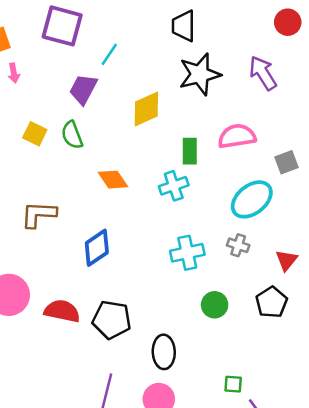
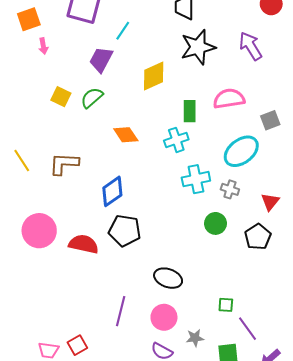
green semicircle: (72, 135) -> (92, 98), turned 70
cyan cross: (187, 253) -> (196, 179), moved
green circle: (215, 305) -> (216, 223), moved
black pentagon: (112, 320) -> (125, 231), moved
black ellipse: (164, 352) -> (168, 278), turned -68

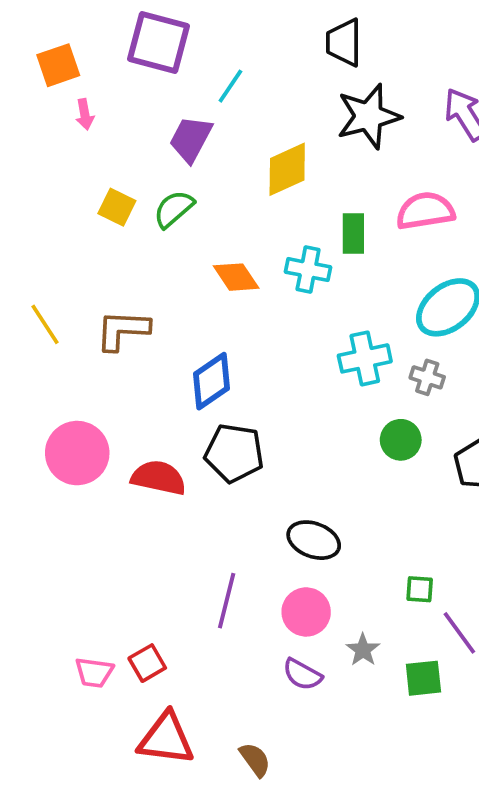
cyan cross: (176, 140) -> (308, 270), moved, turned 30
gray star: (195, 338) -> (363, 650), turned -30

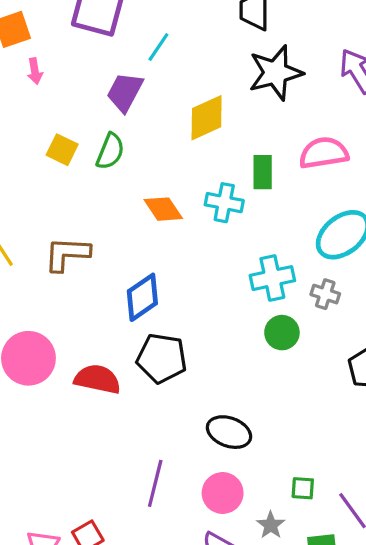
green semicircle: (174, 209) -> (110, 151), turned 153
green circle: (401, 440) -> (282, 333), moved
green square: (420, 589) -> (303, 488), moved

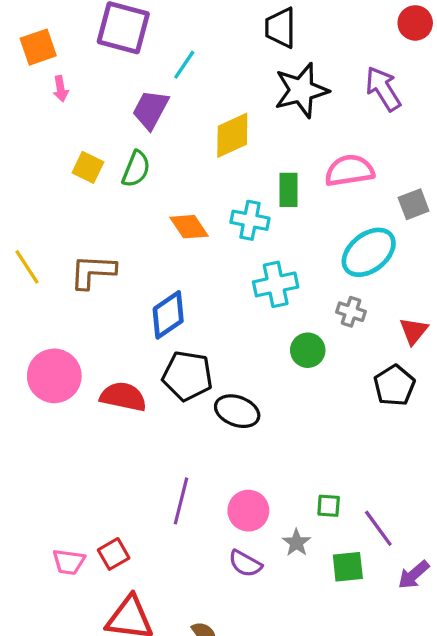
cyan cross: (272, 278) -> (276, 284), moved
black ellipse: (229, 432) -> (237, 411), moved

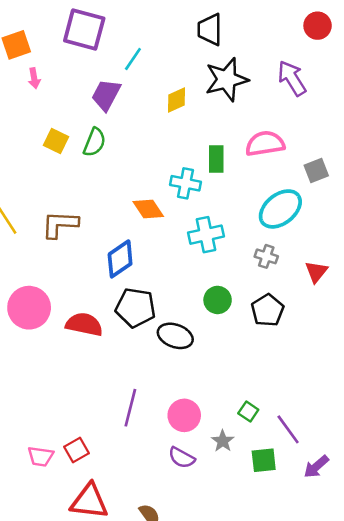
yellow diamond: (232, 135) -> (177, 100), moved, size x0.7
orange diamond: (189, 227) -> (148, 209), moved
green circle: (308, 350) -> (218, 300), moved
black pentagon: (394, 385) -> (268, 310), moved
green square: (329, 506) -> (248, 412), turned 30

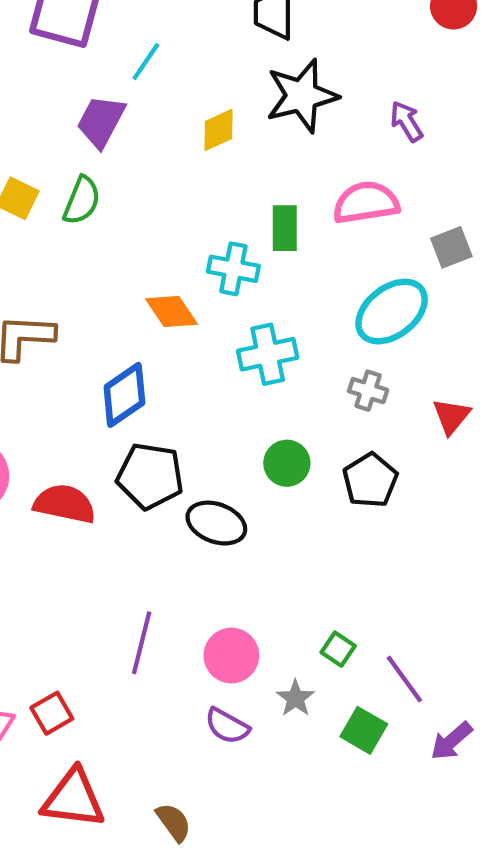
purple arrow: (292, 78) -> (407, 121), moved, size x0.7
green square: (264, 460) -> (364, 730), turned 36

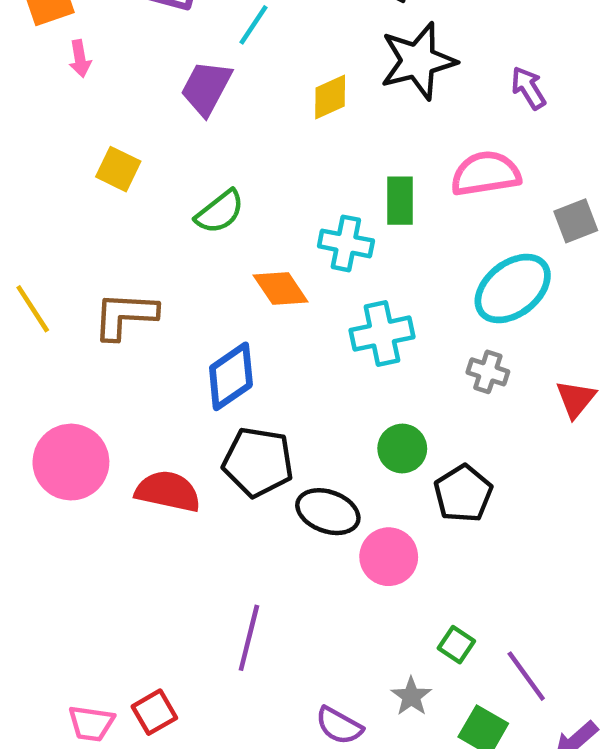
green semicircle: (82, 200) -> (220, 212), moved, turned 30
black pentagon: (370, 480) -> (463, 494), moved
pink circle: (231, 656) -> (389, 557), moved

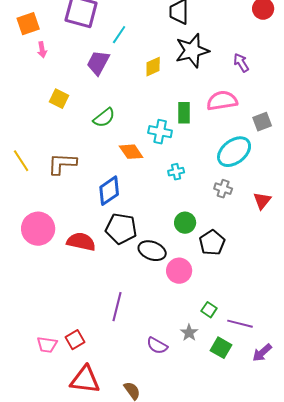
cyan cross: (382, 334) -> (176, 172), size x0.6
purple line: (526, 676) -> (240, 324), turned -40

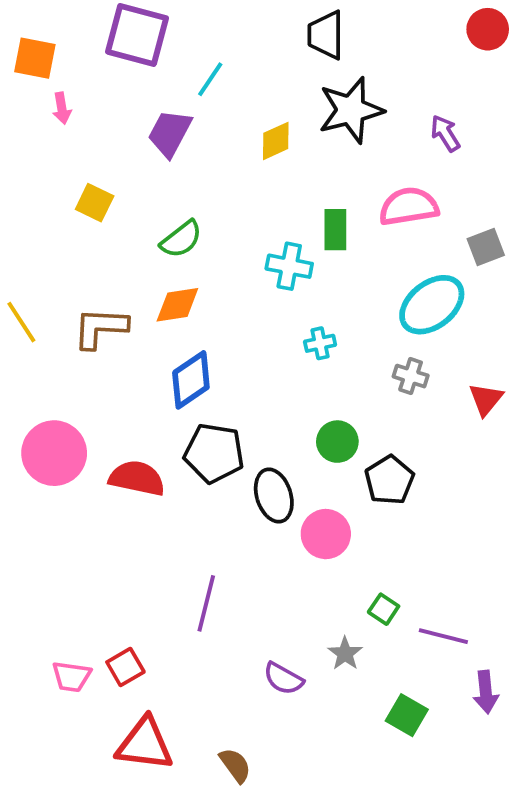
orange square: (28, 24) -> (35, 58), turned 30
orange diamond: (131, 152) -> (177, 305), moved, turned -65
black ellipse: (152, 251) -> (274, 495), turned 52
green square: (221, 348) -> (407, 715), moved
purple arrow: (262, 353) -> (486, 692), turned -55

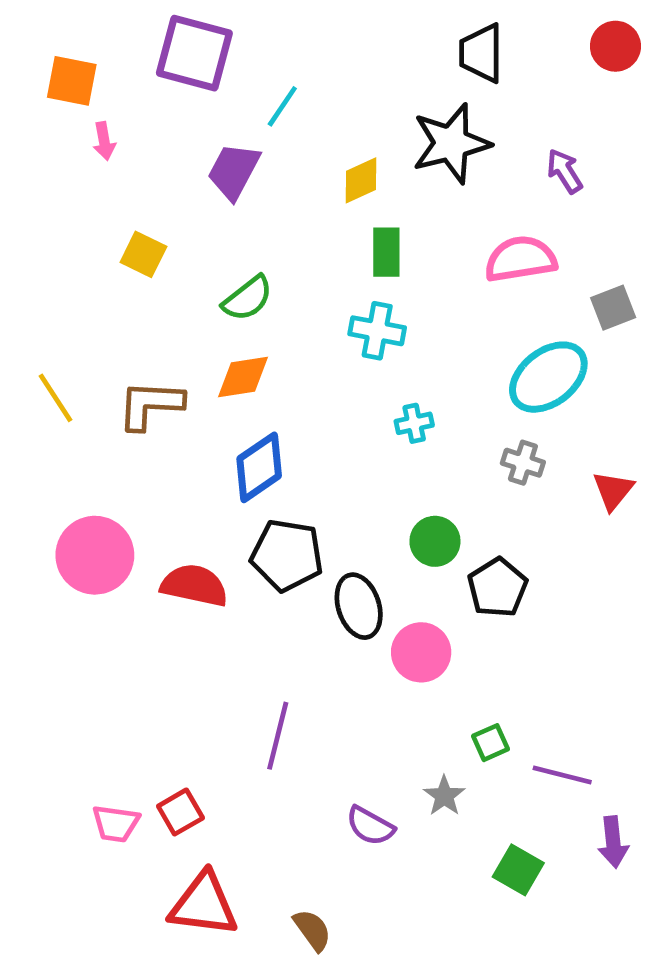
black trapezoid: (326, 35) -> (481, 53), moved
green rectangle: (335, 230) -> (386, 252), moved
green square: (384, 609) -> (491, 743), turned 32

